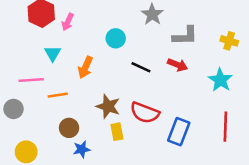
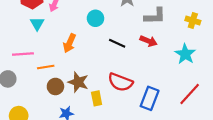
cyan triangle: (53, 53) -> (37, 24), moved
brown star: (108, 106) -> (78, 82), moved
red line: (225, 127) -> (190, 94), turned 40
brown circle: (69, 128) -> (55, 86), moved

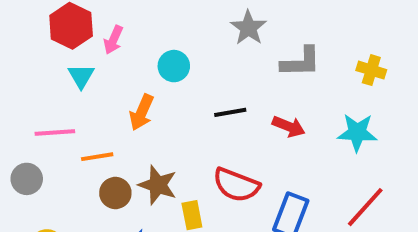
cyan circle: (95, 18) -> (174, 66), moved
red arrow: (149, 41) -> (289, 126), moved
black line: (117, 43) -> (230, 112), turned -35
cyan star: (185, 54) -> (357, 133), turned -30

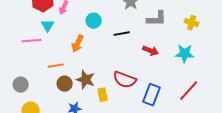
black line: (230, 112) -> (122, 34), moved
pink line: (55, 133) -> (32, 41), moved
gray circle: (27, 179) -> (21, 85), moved

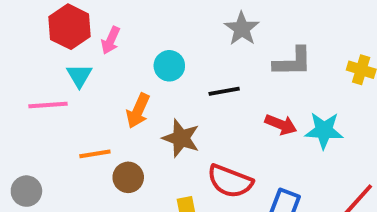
cyan star: (185, 54) -> (324, 130), moved
brown star: (86, 80) -> (181, 138), moved
brown circle: (65, 84) -> (128, 177), moved

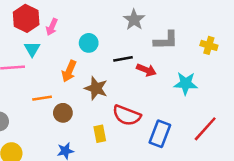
red arrow: (281, 125) -> (146, 70), moved

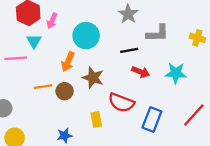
cyan circle: (89, 43) -> (86, 36), size x1.5
black line: (123, 59) -> (129, 50), moved
red arrow: (146, 70) -> (141, 72), moved
brown circle: (63, 113) -> (65, 91), moved

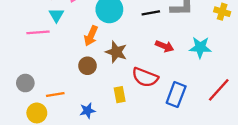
black line: (129, 50) -> (151, 13), moved
orange line: (43, 87) -> (55, 95), moved

